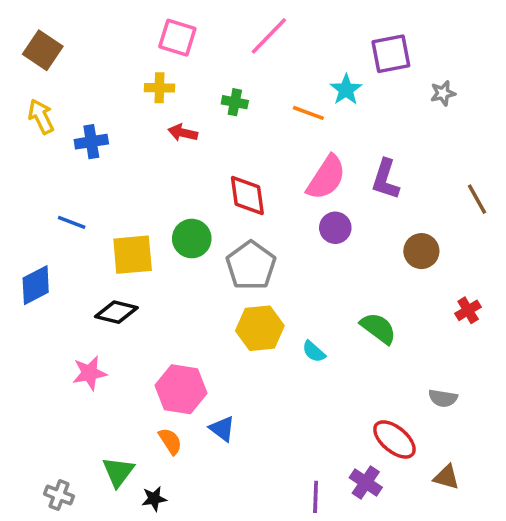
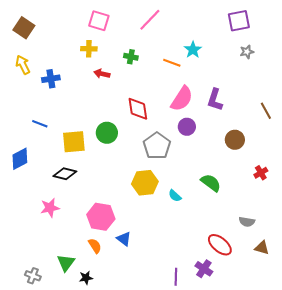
purple square: (391, 54) -> (239, 21), moved
gray pentagon: (251, 265) -> (157, 146), moved
brown triangle: (447, 477) -> (262, 248), moved

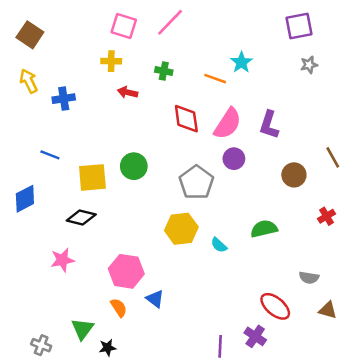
pink line: (150, 20) -> (170, 22), moved
red diamond: (138, 109) -> (186, 119), moved
brown line: (266, 111) -> (333, 157), moved
green semicircle: (211, 183) -> (264, 229), turned -50

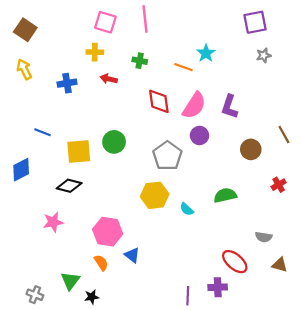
pink line: (170, 22) -> (145, 19), turned -50
blue cross: (64, 99) -> (67, 83), moved
purple cross: (255, 336) -> (218, 287), turned -36

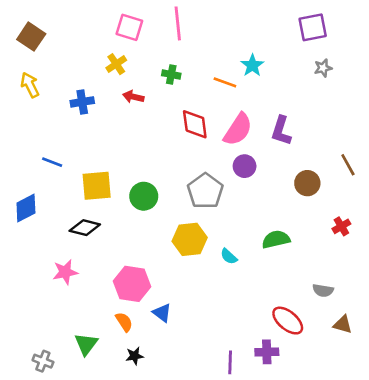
yellow cross: (95, 52) -> (116, 64), turned -35
green circle: (114, 142) -> (144, 196), moved
black star: (92, 297) -> (135, 356), moved

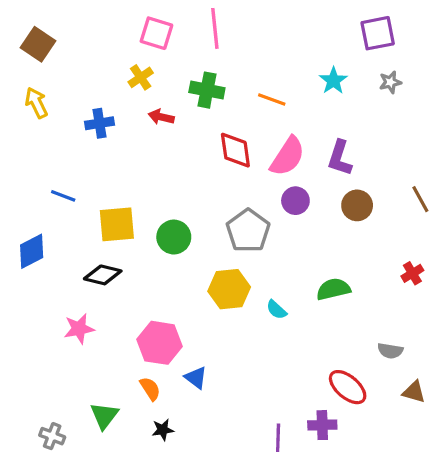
cyan star: (252, 65) -> (333, 81), moved
green cross: (171, 74) -> (207, 90), size x1.5
brown circle: (307, 183) -> (357, 205), moved

